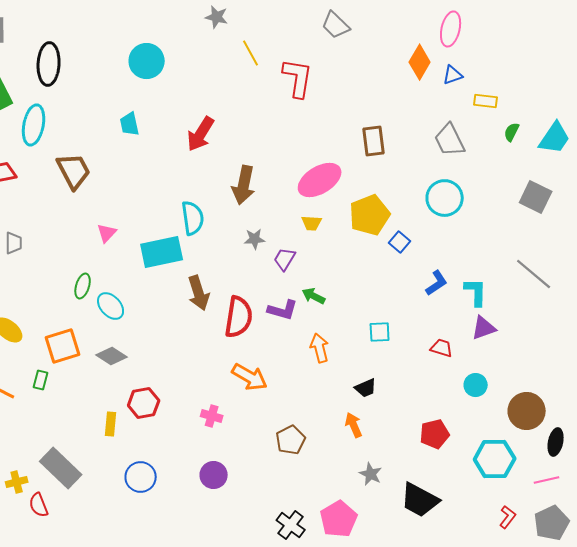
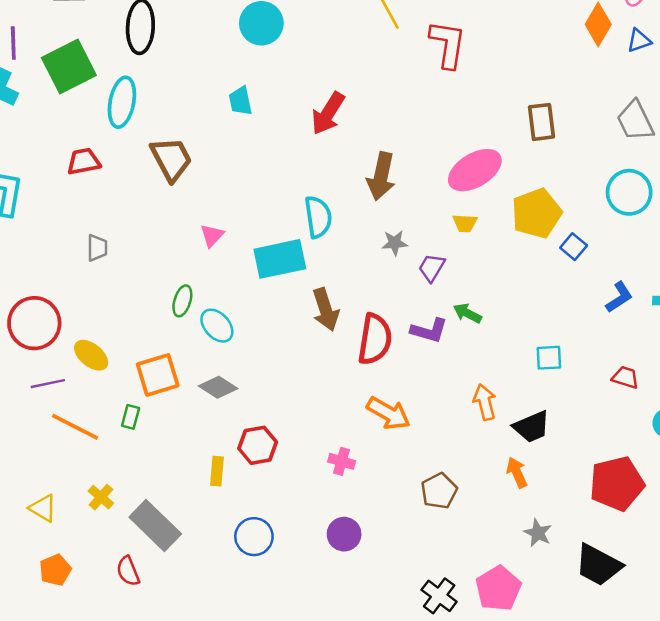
orange arrow: (320, 348) -> (485, 402), moved
black trapezoid: (366, 388) -> (532, 427), size x1.4
red pentagon: (435, 434) -> (617, 484), size x1.5
yellow cross: (17, 482) -> (101, 497), moved, turned -35

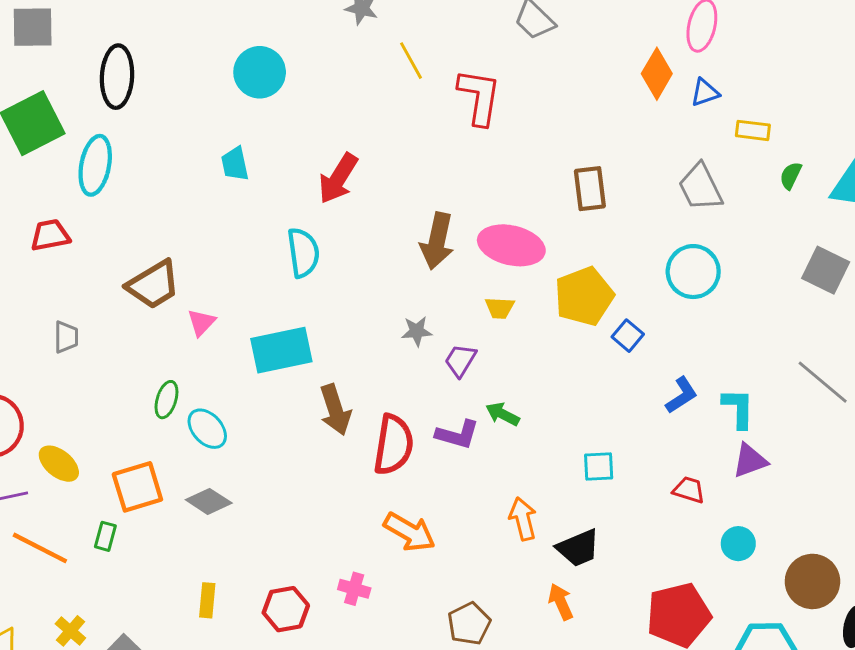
brown trapezoid: (171, 159) -> (153, 285), moved, turned 87
pink ellipse: (475, 170) -> (511, 245), turned 44
brown arrow: (381, 176) -> (437, 241), moved
cyan semicircle: (318, 217) -> (303, 253), moved
red hexagon: (258, 445) -> (286, 609), moved

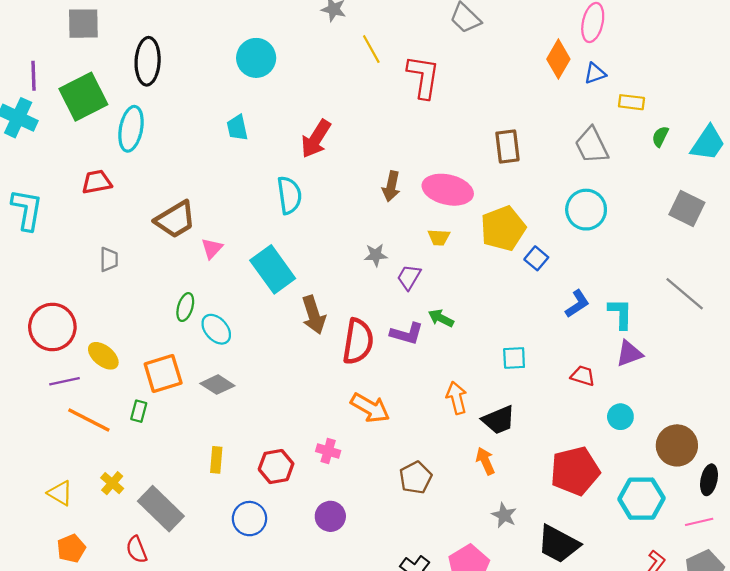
brown arrow: (437, 241) -> (391, 186), size x0.7
cyan rectangle: (281, 350) -> (273, 269), turned 66

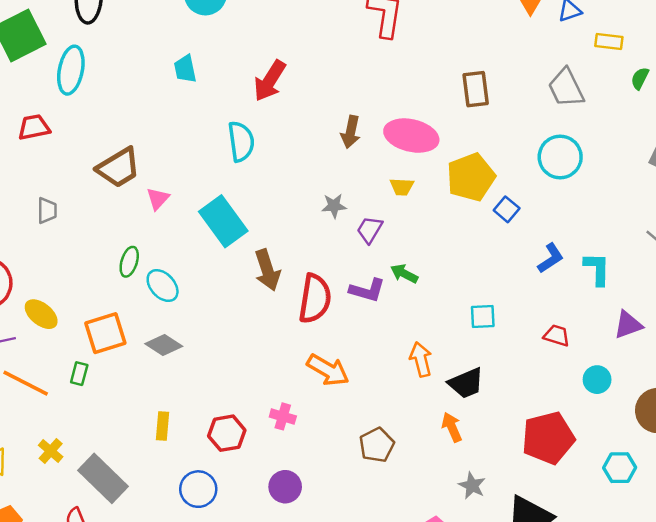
purple triangle: (629, 354) -> (628, 325), moved
cyan hexagon: (641, 499) -> (620, 468), size x0.7

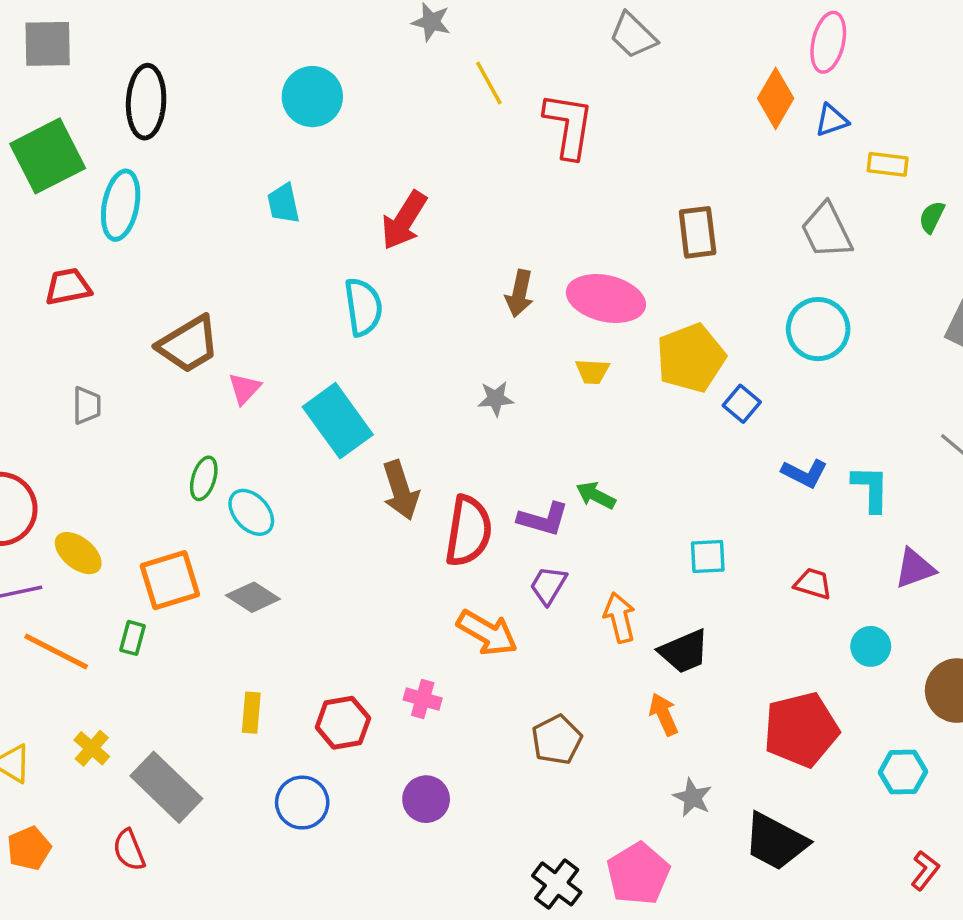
purple trapezoid: (370, 230) -> (548, 585), moved
blue L-shape: (551, 258) -> (804, 473), turned 60

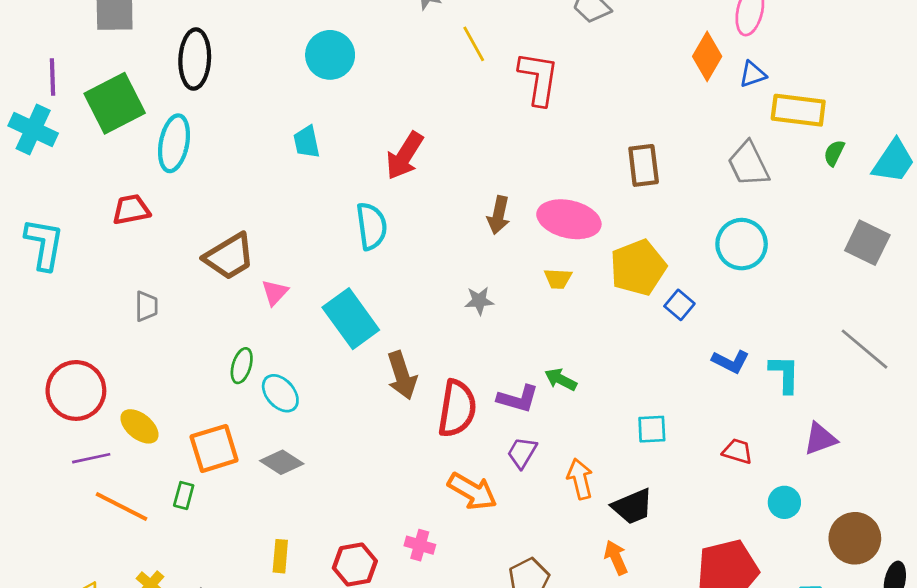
yellow rectangle: (888, 164) -> (798, 110), size x1.6

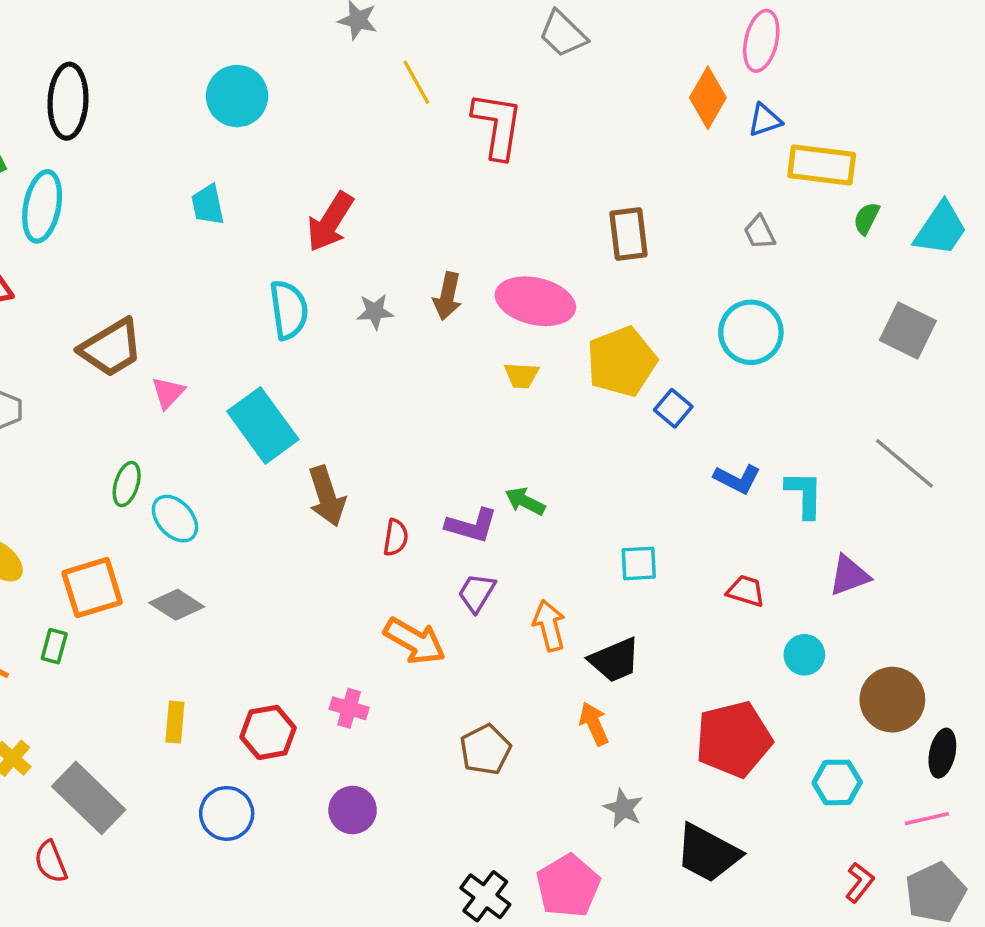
gray trapezoid: (748, 164) -> (760, 232), size x0.6
gray star: (479, 301) -> (375, 312), moved
red semicircle: (457, 408) -> (396, 538), size x0.5

